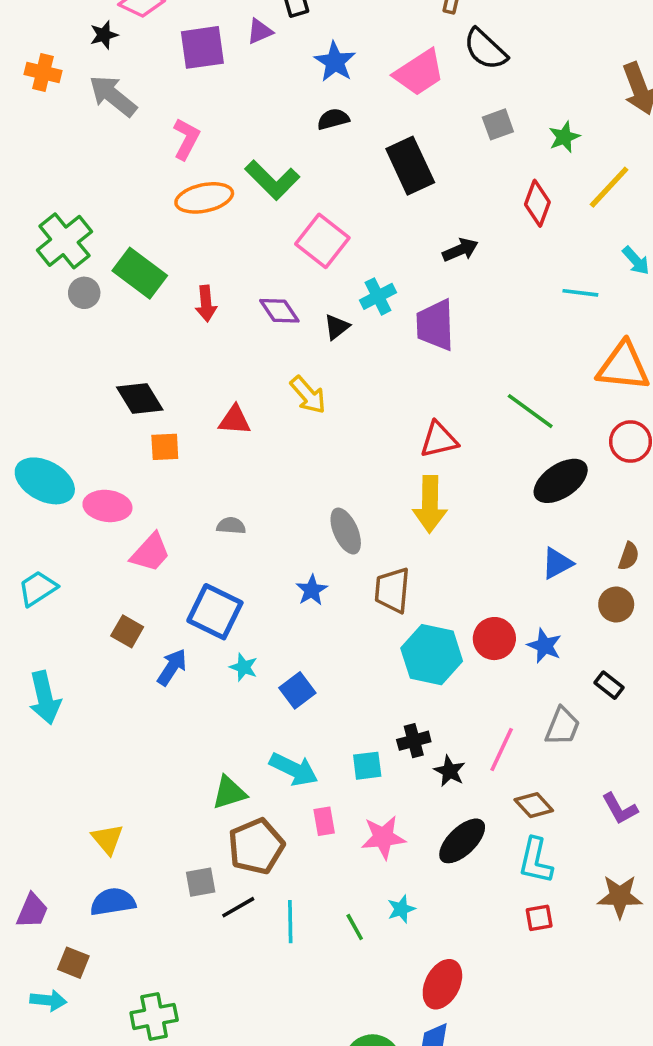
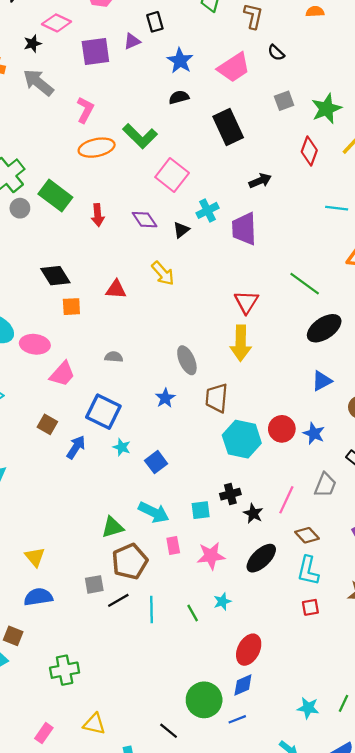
black semicircle: (485, 49) -> (276, 53), size x0.6
green star: (564, 137) -> (326, 109), size x1.5
red triangle: (439, 440) -> (246, 302), turned -45

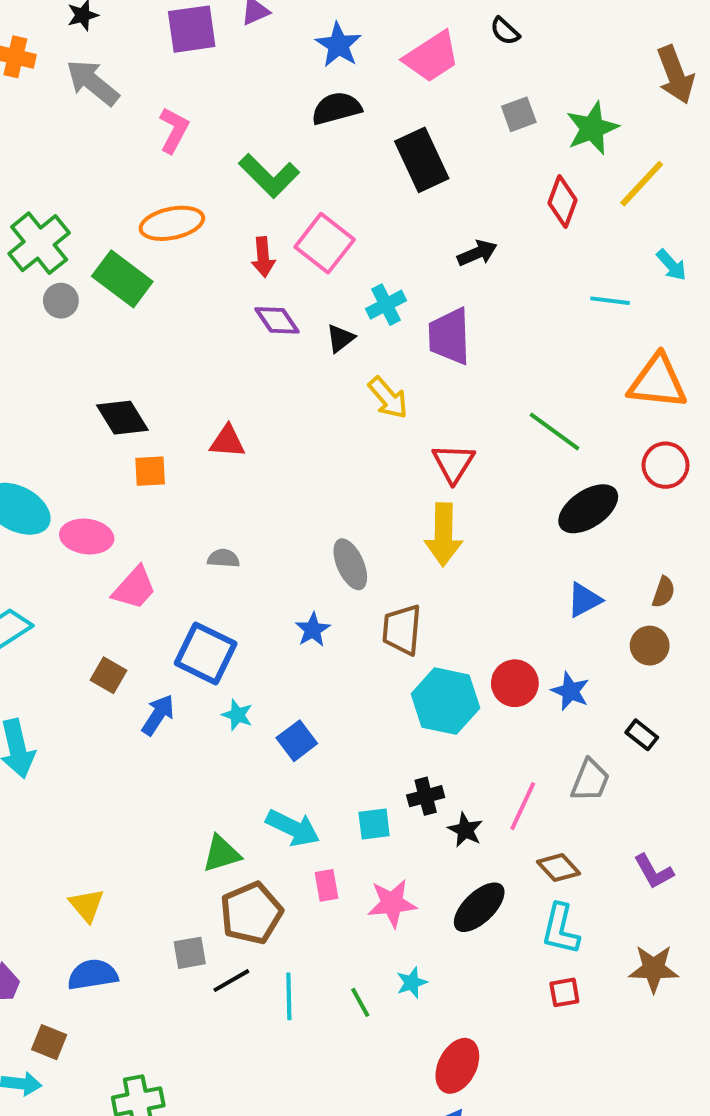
black semicircle: (179, 97) -> (336, 108), size x1.4
orange ellipse: (97, 148) -> (172, 223), moved
red arrow: (98, 215) -> (263, 257), moved
yellow arrow: (163, 273) -> (388, 398), moved

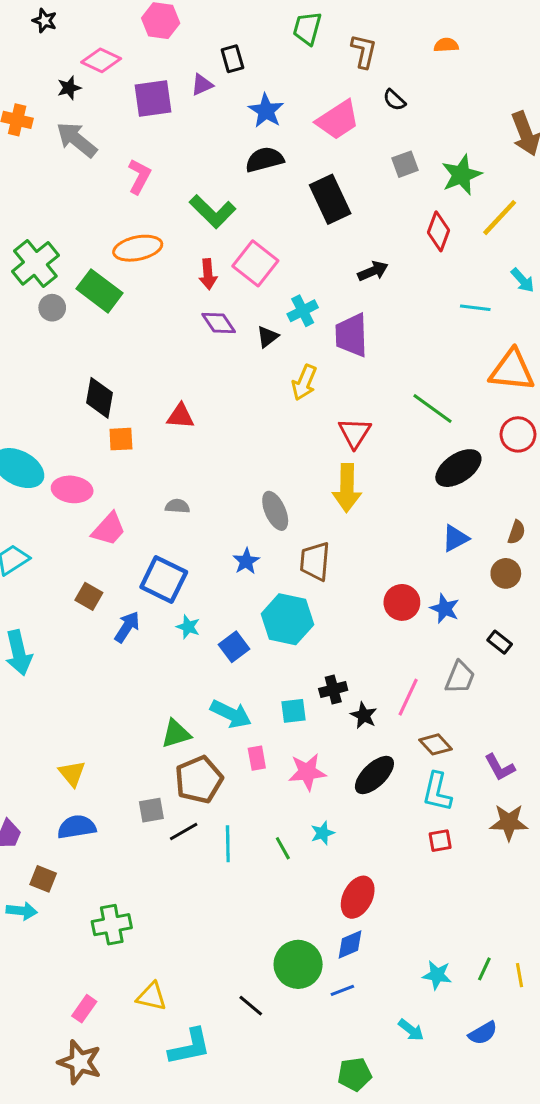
yellow arrow: (388, 398) -> (304, 383), turned 64
black diamond: (122, 418) -> (100, 398), turned 42
cyan hexagon: (445, 701) -> (287, 619), moved
purple L-shape: (654, 872) -> (500, 767), moved

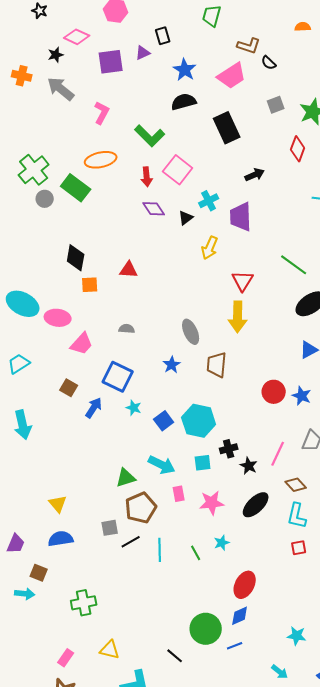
brown L-shape: (364, 51) -> (249, 46), moved, turned 95
cyan hexagon: (287, 619) -> (199, 421), moved

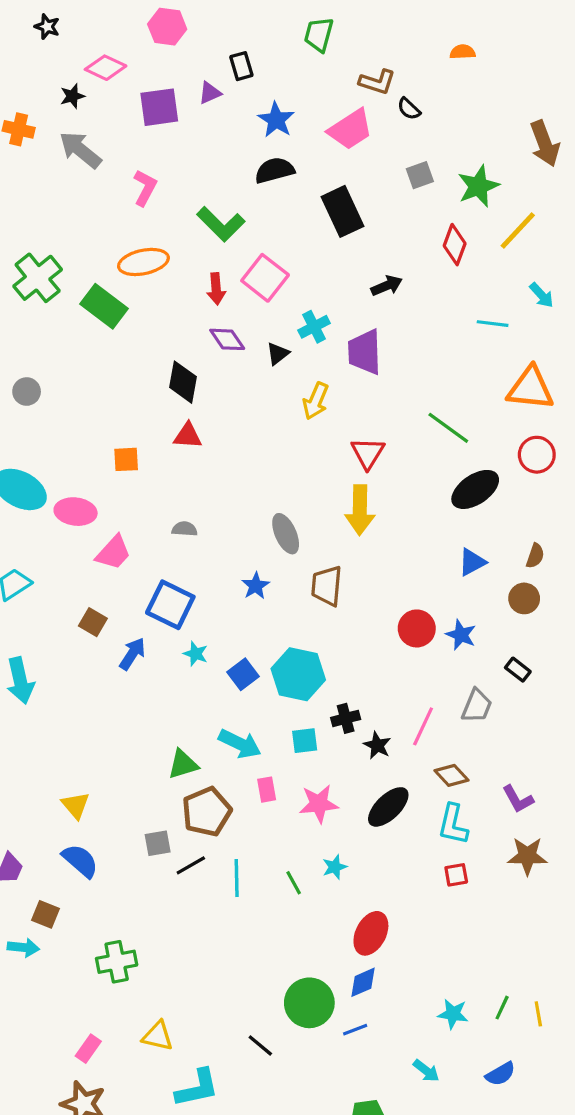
gray circle: (45, 199) -> (27, 392), moved
black diamond: (76, 258) -> (183, 382), moved
blue semicircle: (61, 539) -> (80, 861), turned 50

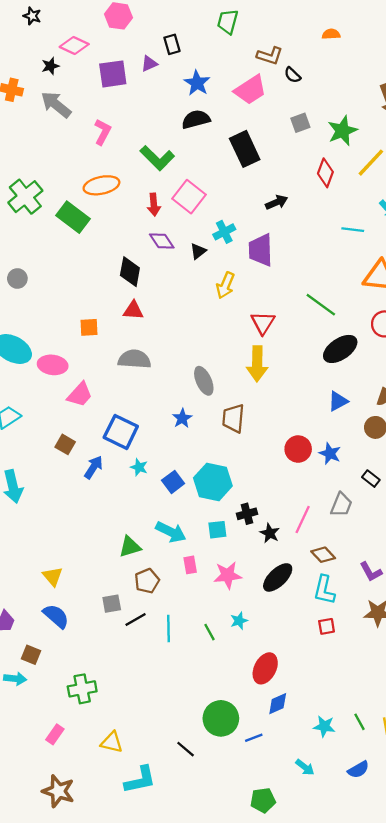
gray semicircle: (185, 529) -> (134, 359), moved, size x1.8
brown pentagon: (207, 812) -> (147, 581), size x0.7
blue diamond: (363, 982) -> (278, 704), moved
green line: (502, 1008) -> (360, 722), turned -54
pink rectangle: (88, 1049) -> (55, 734), moved

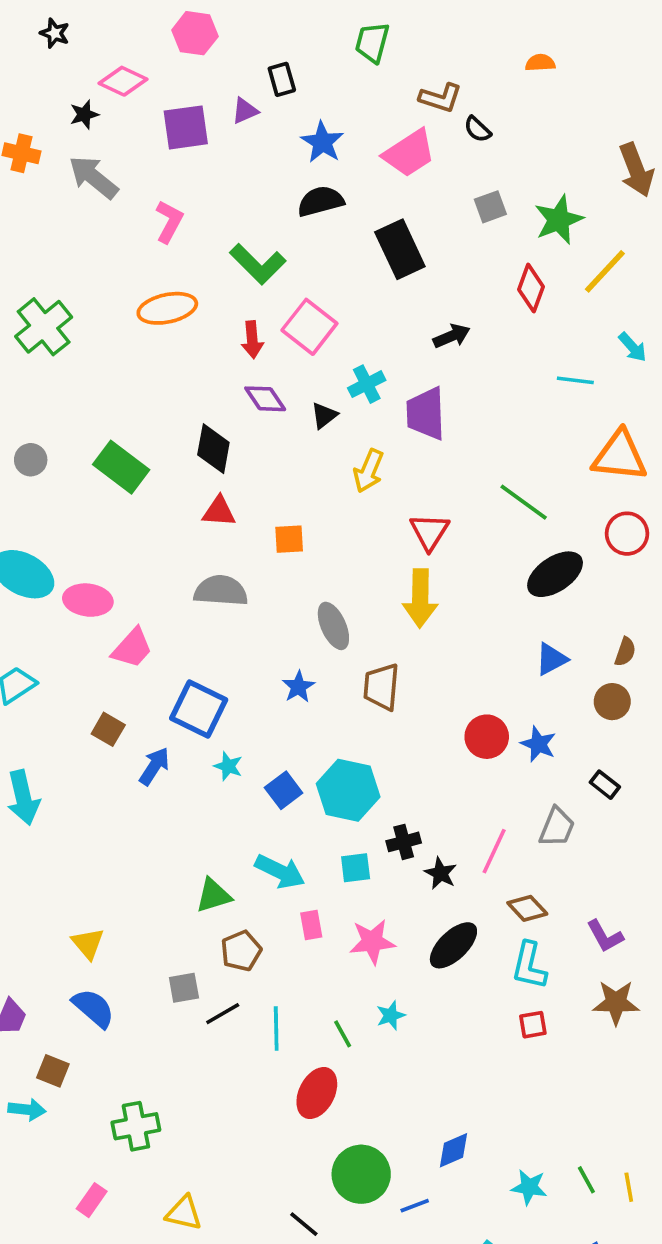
green rectangle: (73, 217) -> (121, 467), moved
orange square: (89, 327) -> (289, 539), moved
red ellipse: (265, 668) -> (317, 1093), moved

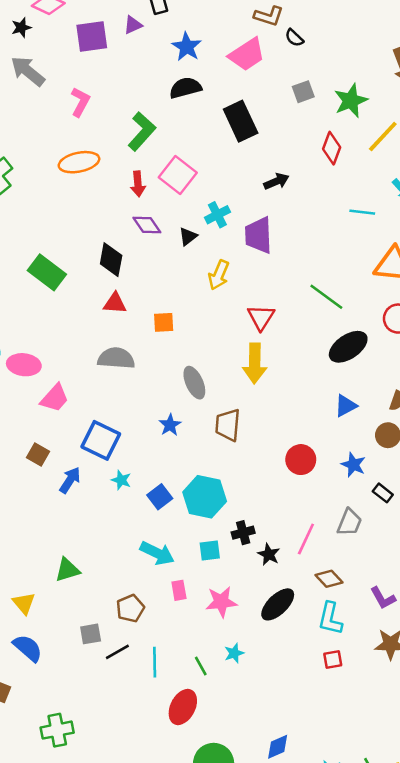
green L-shape: (258, 264) -> (142, 131), turned -93
blue star: (538, 744) -> (353, 465), moved
green triangle: (213, 895) -> (67, 570), moved

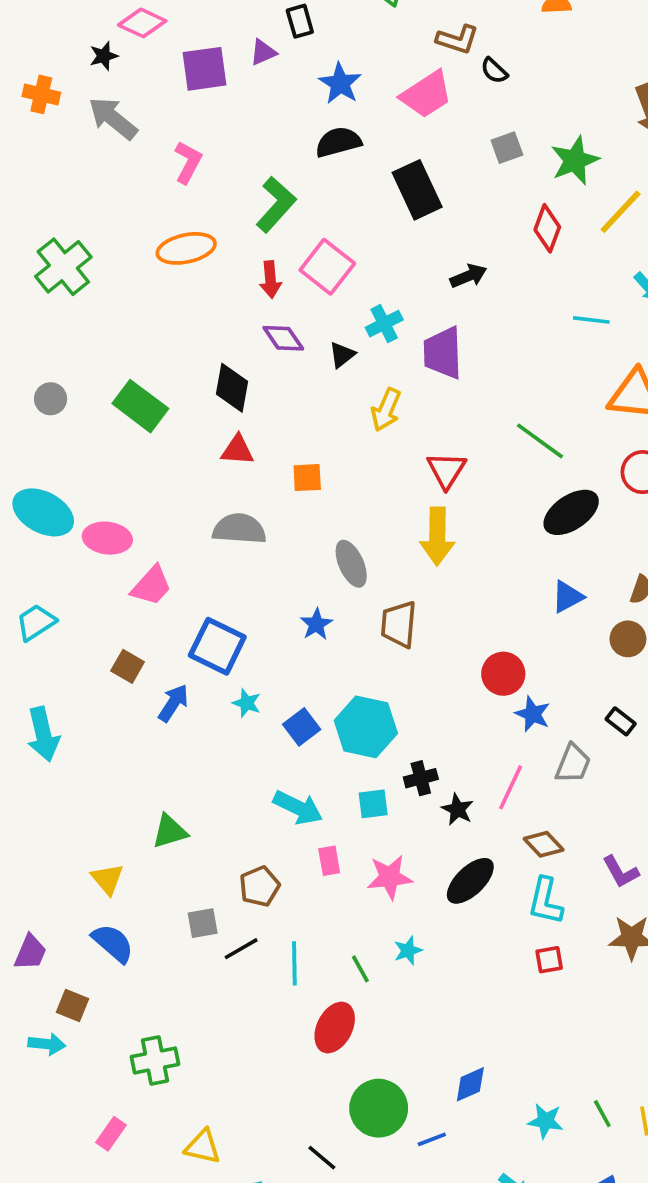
blue star: (353, 465) -> (533, 714), moved

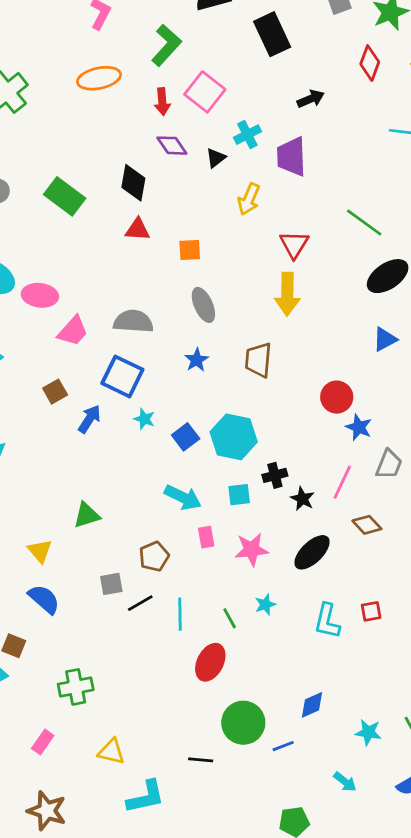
gray semicircle: (239, 529) -> (133, 321), moved
gray ellipse: (351, 564) -> (203, 305), moved
brown square: (128, 666) -> (55, 392), turned 30
cyan L-shape: (545, 901) -> (327, 621), moved
black line: (322, 1158) -> (201, 760), turned -35

